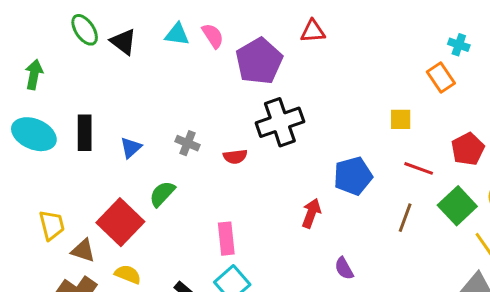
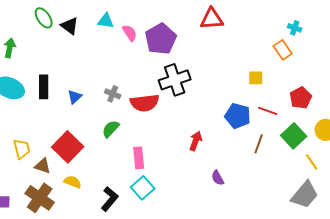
red triangle: (313, 31) -> (212, 19), moved, size x1.4
pink semicircle: (213, 36) -> (130, 33), moved
red semicircle: (235, 157) -> (145, 103), size x1.8
blue pentagon: (353, 176) -> (238, 116), moved, turned 30
green semicircle: (162, 194) -> (111, 129), moved

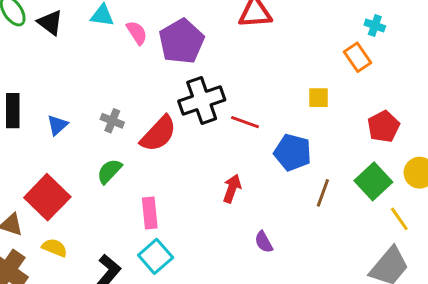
red semicircle: (145, 103) -> (158, 134), turned -40
red line: (268, 111) -> (245, 122), moved

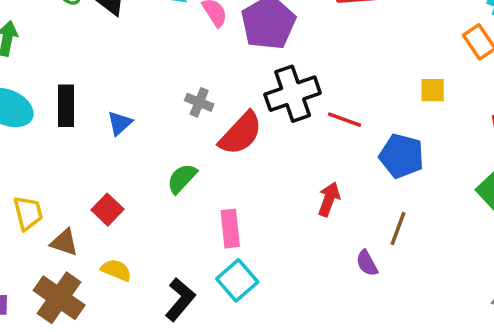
gray cross: (112, 121) -> (199, 102), moved
brown line: (323, 193) -> (398, 229), moved
red square: (47, 197) -> (108, 210), size x0.6

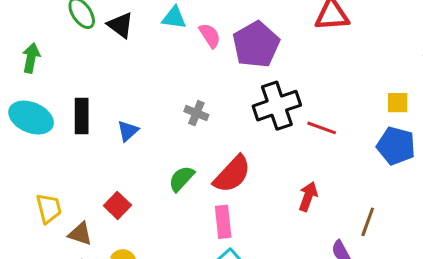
red semicircle: (241, 133) -> (232, 174), moved
blue pentagon: (401, 156) -> (396, 146), moved

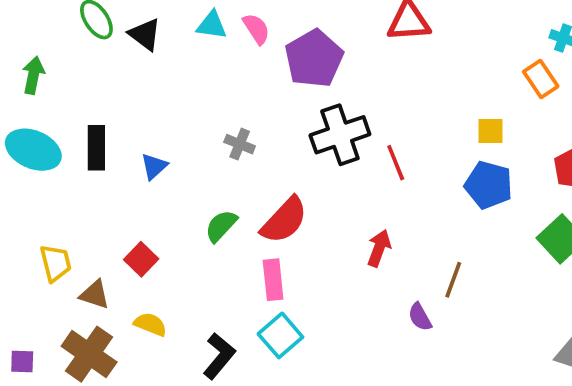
pink semicircle: (210, 36) -> (256, 29), moved
red line: (322, 128) -> (396, 163), turned 48

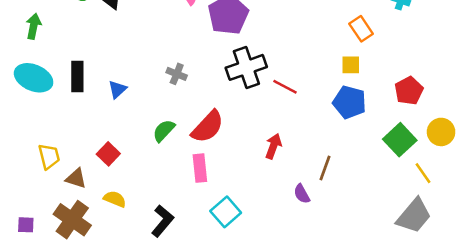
orange rectangle: (541, 79) -> (361, 29), moved
red line: (396, 163) -> (285, 87), turned -40
cyan square: (280, 335) -> (226, 212), moved

